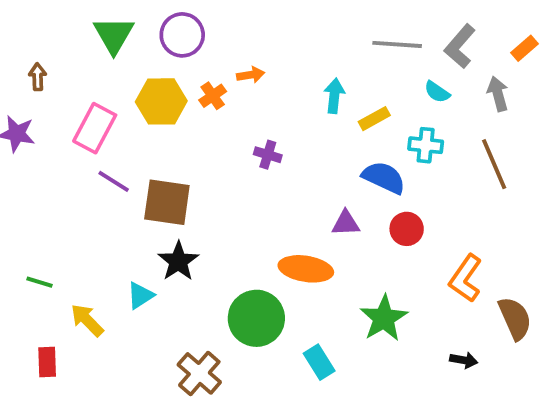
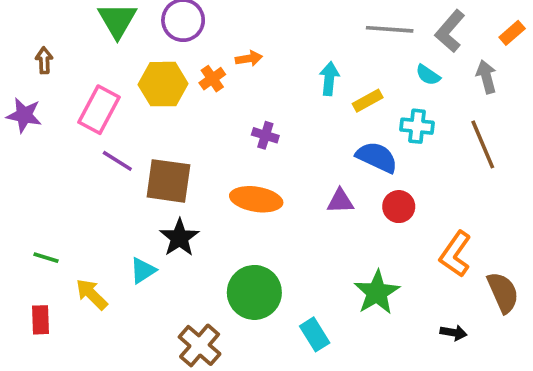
orange ellipse: (306, 269) -> (256, 199), moved
red rectangle: (47, 362) -> (41, 320), moved

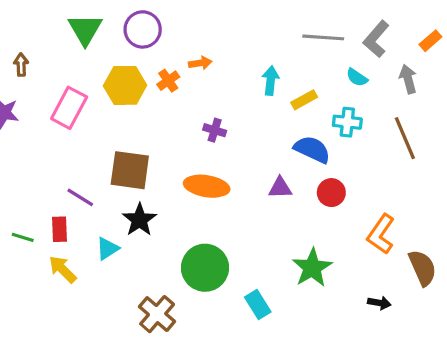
purple line: (117, 161) -> (80, 197), moved
red rectangle: (41, 320) -> (59, 229), moved

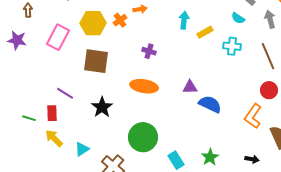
blue semicircle: (312, 149) -> (210, 104), moved
brown square: (130, 170) -> (96, 61), moved
red circle: (331, 193) -> (269, 90), moved
cyan triangle: (107, 249) -> (82, 149), moved
green star: (312, 268) -> (210, 157), moved, size x0.7

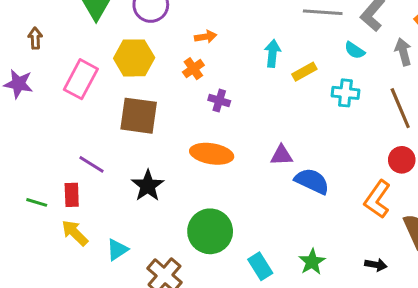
orange cross: (120, 20) -> (193, 69), moved

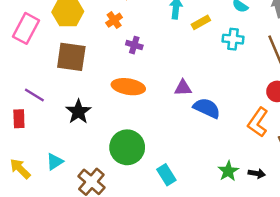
yellow arrow: (75, 233) -> (20, 169), moved
green star: (312, 262) -> (228, 171), moved

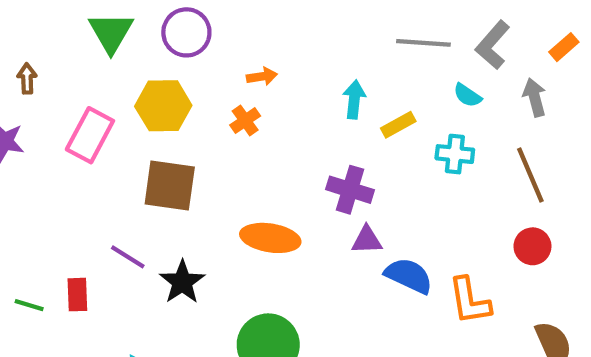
purple cross: (134, 45) -> (350, 190), moved, size x1.5
purple line: (34, 95) -> (128, 257), moved
orange L-shape: (258, 122) -> (470, 301), moved, turned -44

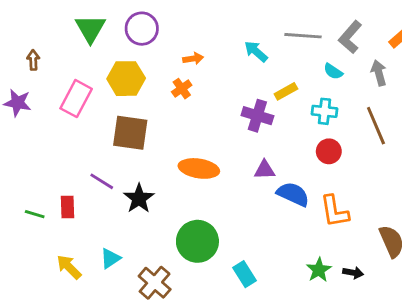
cyan arrow: (354, 100) -> (256, 51), moved, turned -55
purple cross: (350, 190) -> (257, 116), moved
red circle: (532, 246) -> (329, 151), moved

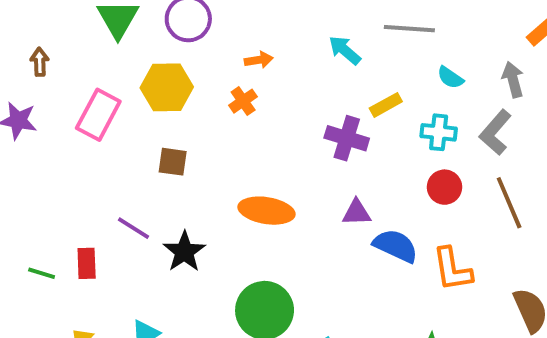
gray L-shape: (350, 37) -> (495, 132), moved
brown line: (376, 126) -> (509, 203), moved
brown square: (130, 133) -> (173, 162), size x0.6

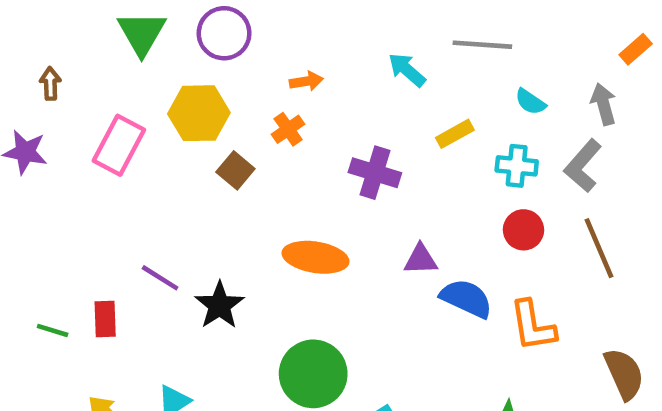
purple cross: (347, 138) -> (375, 173), moved
brown square: (173, 162) -> (235, 170), moved, turned 32

